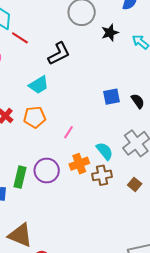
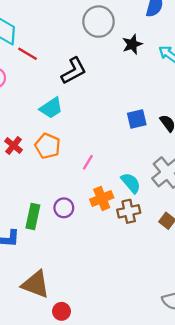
orange pentagon: (35, 117) -> (48, 146), turned 30
purple circle: (47, 171) -> (64, 208), size x0.7

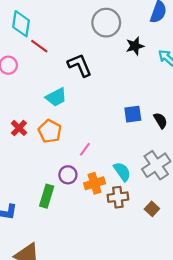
black L-shape: (74, 71) -> (80, 65), turned -90
purple circle: (64, 208) -> (68, 175), moved
green rectangle: (33, 217) -> (47, 196), moved

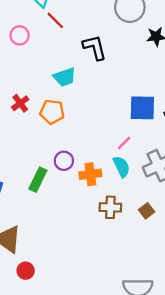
blue square: (133, 114) -> (142, 108), size x1.4
orange pentagon: (50, 131) -> (52, 112), turned -30
pink line: (85, 149) -> (124, 143), moved
brown cross: (118, 197) -> (110, 207), moved

